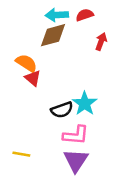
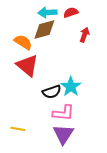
orange semicircle: (26, 63) -> (23, 42), moved
red triangle: (33, 78) -> (27, 65), size x1.6

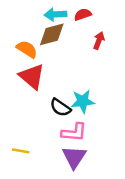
cyan star: (71, 87) -> (83, 101), turned 30
black semicircle: (52, 92) -> (60, 107), turned 54

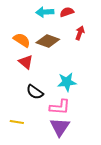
brown diamond: (52, 34) -> (48, 41), moved, turned 35
red triangle: (32, 76) -> (26, 62), size x0.7
black semicircle: (60, 107) -> (35, 92), moved

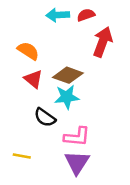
red arrow: (80, 33) -> (103, 42), size x1.6
brown diamond: (48, 41) -> (68, 75), moved
cyan star: (67, 82) -> (67, 97), moved

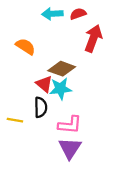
red triangle: (33, 79) -> (44, 84), moved
black semicircle: (45, 118) -> (41, 107), turned -126
yellow line: (22, 156) -> (15, 120), moved

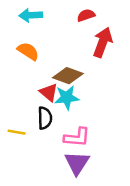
cyan arrow: (52, 14) -> (31, 15), moved

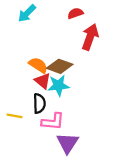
cyan arrow: (31, 15) -> (27, 13), turned -42
orange semicircle: (28, 51) -> (38, 65), moved
pink L-shape: (77, 137) -> (53, 122), moved

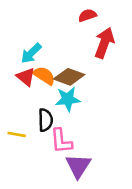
cyan arrow: (27, 13) -> (31, 53), moved
red triangle: (43, 81) -> (26, 77), moved
pink L-shape: (53, 122) -> (61, 141), turned 80

